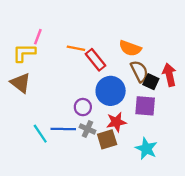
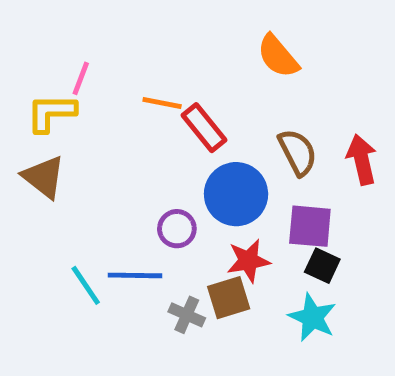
orange semicircle: (130, 48) -> (278, 56), moved, turned 30
black square: (151, 82) -> (322, 266), moved
gray cross: (87, 129) -> (187, 315), moved

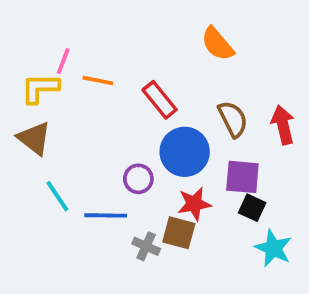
orange line: (162, 103) -> (98, 80), moved
cyan line: (86, 285) -> (57, 196), moved
brown square: (229, 298) -> (179, 233), turned 32
cyan star: (312, 317) -> (273, 248), moved

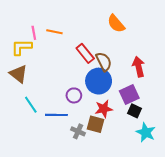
pink line: (63, 61) -> (34, 33), turned -32
orange line: (98, 80) -> (54, 32), moved
brown semicircle: (233, 119) -> (104, 62), moved
red arrow: (283, 125) -> (139, 67), moved
purple square: (242, 177) -> (129, 94), turned -30

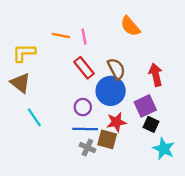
pink line: (34, 33) -> (84, 37), moved
red rectangle: (85, 53) -> (84, 68), moved
blue line: (56, 115) -> (85, 129), moved

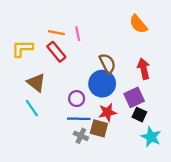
orange semicircle: (130, 26) -> (138, 24), moved
red rectangle: (84, 68) -> (56, 52), moved
brown triangle: (20, 83) -> (36, 83), moved

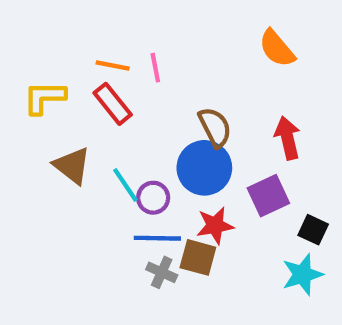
cyan line: (32, 108) -> (125, 185), moved
black square: (139, 115) -> (313, 230), moved
cyan star: (151, 137) -> (302, 274), turned 30

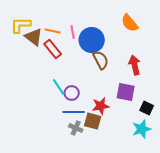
yellow L-shape: (44, 97) -> (21, 25), moved
brown triangle: (72, 166) -> (34, 37), moved
blue circle: (204, 168) -> (92, 40), moved
purple square: (268, 196) -> (126, 92), turned 36

